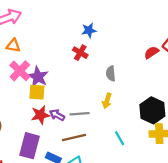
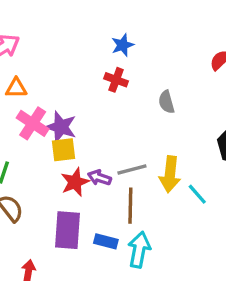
yellow arrow: (107, 101) -> (170, 174), moved, size x1.5
brown line: (74, 137) -> (130, 206), turned -65

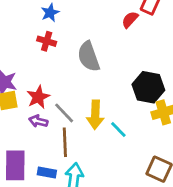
gray semicircle: (166, 102) -> (89, 57), size x1.6
gray line: (132, 169) -> (64, 113), turned 65
red star: (75, 182) -> (38, 97), moved

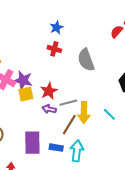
gray line: (64, 113) -> (68, 103), turned -60
yellow arrow: (95, 115) -> (84, 113), moved
brown line: (65, 142) -> (69, 125), turned 35

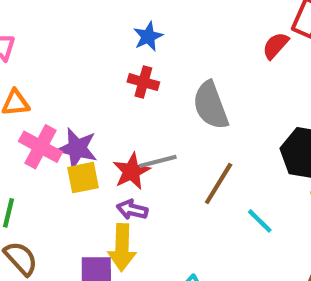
gray line: (68, 103) -> (158, 161), moved
yellow arrow: (84, 113) -> (122, 247), moved
brown line: (69, 125) -> (219, 184), moved

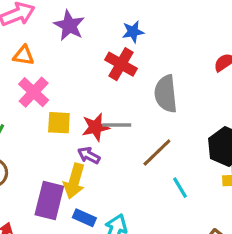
red cross: (143, 82) -> (121, 64), size x1.4
purple star: (77, 148) -> (69, 25), moved

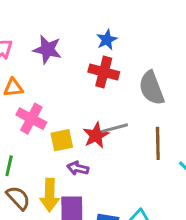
brown line: (157, 152) -> (158, 143), turned -32
purple arrow: (89, 155) -> (78, 168), moved
yellow arrow: (74, 181) -> (50, 195), moved

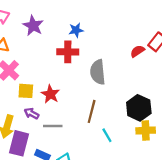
red cross: (104, 72) -> (68, 52), turned -30
gray line: (115, 128) -> (53, 126), moved
red star: (96, 135) -> (50, 94), turned -30

